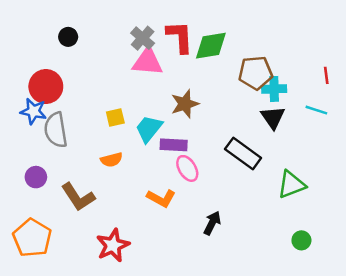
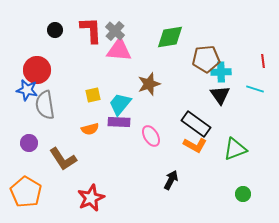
red L-shape: (180, 37) -> (91, 30), moved
purple rectangle: (174, 145) -> (119, 122), moved
orange L-shape: (161, 198) -> (195, 145), moved

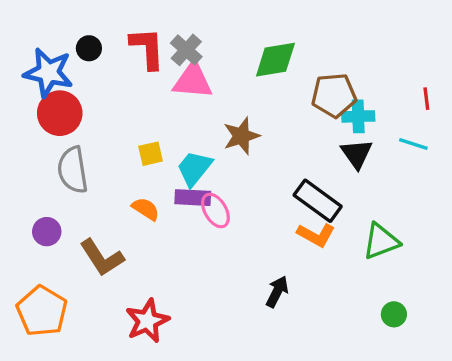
blue star: (27, 90) -> (48, 73), moved, size x1.4
orange semicircle: (90, 129) -> (146, 209), turned -132
pink ellipse: (151, 136) -> (215, 211), moved

